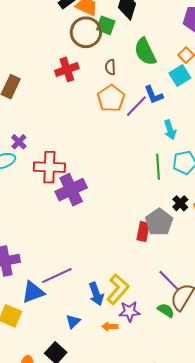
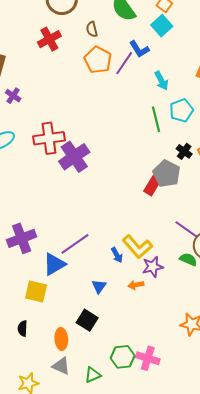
purple cross: (19, 142) -> (13, 96), moved
red rectangle: (143, 231) -> (152, 186), turned 30
yellow L-shape: (118, 289) -> (137, 247), turned 108
blue arrow: (96, 294) -> (117, 255), size x0.7

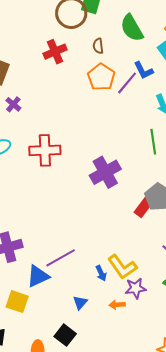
purple cross: (74, 157) -> (105, 172), moved

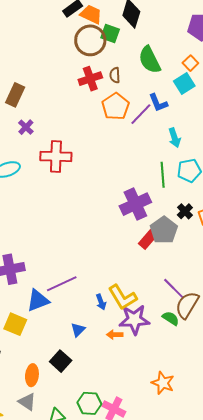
red cross: (55, 52) -> (90, 79), moved
red cross: (45, 150) -> (56, 156), moved
purple cross: (105, 172) -> (135, 204), moved
purple star: (136, 288) -> (134, 320), size x1.4

